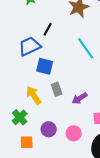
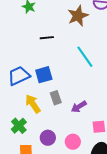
black line: (48, 29) -> (47, 38), turned 56
blue trapezoid: (30, 46) -> (19, 76), moved
blue square: (45, 66) -> (44, 75), turned -30

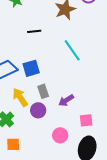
purple circle: (48, 138) -> (38, 110), moved

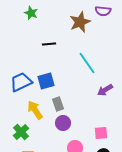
purple arrow: (66, 100) -> (105, 90), moved
purple circle: (38, 110) -> (63, 123), moved

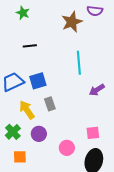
black line: (49, 44) -> (30, 46), moved
cyan line: (87, 63) -> (79, 63), turned 30
purple circle: (63, 123) -> (39, 134), moved

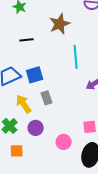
brown star: (72, 22) -> (60, 24), moved

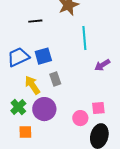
purple circle: (36, 128) -> (44, 109), size x1.5
pink circle: (64, 142) -> (80, 118), moved

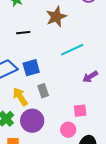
cyan line: (84, 38) -> (72, 50), turned 70
pink square: (98, 108) -> (80, 111), moved

